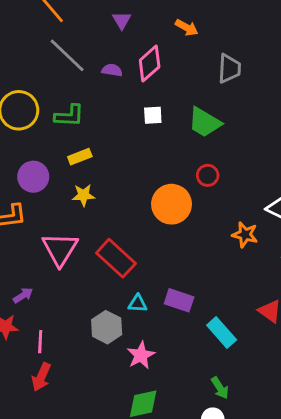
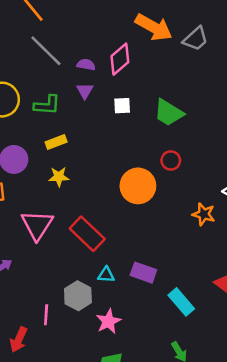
purple triangle: (122, 20) -> (85, 91), moved
orange arrow: (187, 28) -> (154, 27), size x1.8
gray trapezoid: (229, 68) -> (196, 39), moved, turned 44
pink line: (40, 342) -> (46, 315), moved

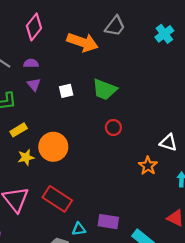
orange arrow: (154, 27) -> (83, 42), moved
pink diamond: (120, 59) -> (34, 27), moved
orange circle: (138, 186) -> (53, 147), moved
orange star: (204, 214) -> (148, 166), turned 30

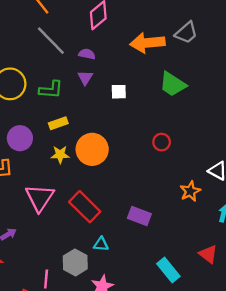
orange arrow: (83, 42) -> (147, 43), turned 144
green trapezoid: (105, 89) -> (173, 84), moved
purple rectangle: (108, 222) -> (139, 216), moved

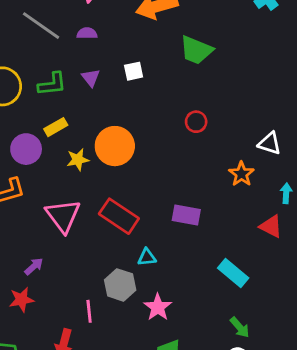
purple triangle: (85, 78) -> (91, 78), moved
yellow rectangle: (58, 123) -> (56, 127), moved
red triangle: (208, 254) -> (271, 226), moved

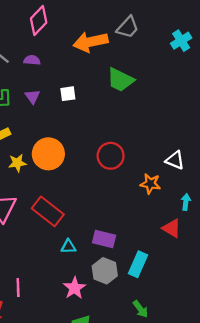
red circle: (196, 122) -> (111, 156), moved, size x1.5
orange star: (241, 174) -> (150, 184), turned -30
purple rectangle: (186, 215) -> (104, 239), moved
cyan rectangle: (233, 273) -> (138, 264), turned 70
gray hexagon: (120, 285) -> (105, 271), moved

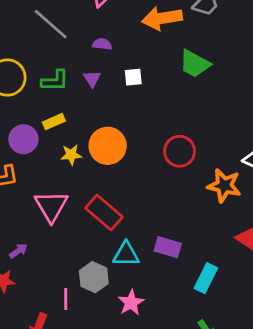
purple semicircle: (32, 60) -> (102, 44), moved
orange star: (150, 184) -> (224, 186), size x1.4
cyan triangle: (68, 247) -> (126, 254), size x1.5
gray hexagon: (105, 271) -> (94, 277), moved

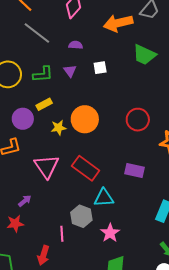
purple rectangle: (168, 247) -> (135, 170), moved

